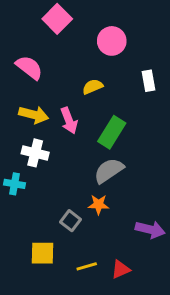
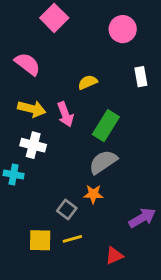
pink circle: (112, 41) -> (123, 29), moved
purple arrow: (150, 230) -> (142, 218), turned -44
yellow line: (87, 266) -> (72, 239), moved

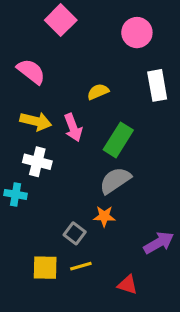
white rectangle: (141, 77) -> (157, 85), size x1.4
red triangle: (114, 256) -> (128, 285), turned 42

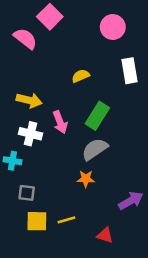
pink semicircle: (31, 71) -> (25, 39), moved
pink arrow: (73, 127) -> (60, 122), moved
gray square: (75, 233) -> (27, 193), moved, turned -30

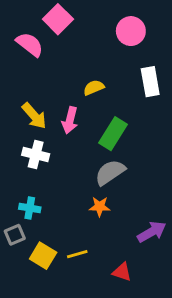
yellow arrow: (29, 100) -> (34, 116), turned 35
pink arrow: (60, 122) -> (70, 120), moved, turned 35
cyan cross: (12, 161) -> (30, 208), moved
gray square: (27, 193) -> (15, 235), moved, turned -30
yellow square: (37, 221) -> (43, 256), turned 30

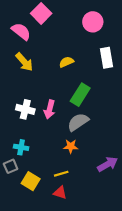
yellow arrow: (34, 116) -> (24, 62), moved
pink arrow: (70, 120) -> (50, 109), moved
yellow line: (77, 254) -> (61, 174), moved
red triangle: (122, 272) -> (60, 193), moved

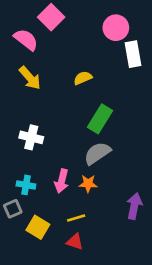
white rectangle: (107, 58) -> (133, 54), moved
pink arrow: (50, 109) -> (62, 181), moved
purple arrow: (108, 164) -> (134, 206), turned -48

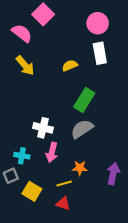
white rectangle: (133, 54) -> (100, 53), moved
white cross: (31, 137) -> (43, 128), moved
orange star: (88, 184) -> (80, 168), moved

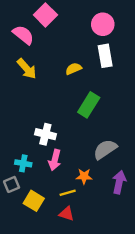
gray semicircle: (82, 129) -> (105, 149), moved

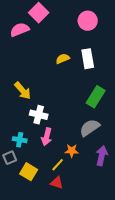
pink semicircle: (23, 35) -> (20, 30), turned -60
white rectangle: (105, 56) -> (88, 59), moved
yellow arrow: (27, 69) -> (23, 91), moved
green rectangle: (89, 105) -> (96, 97), moved
yellow line: (68, 193) -> (58, 165), turned -32

